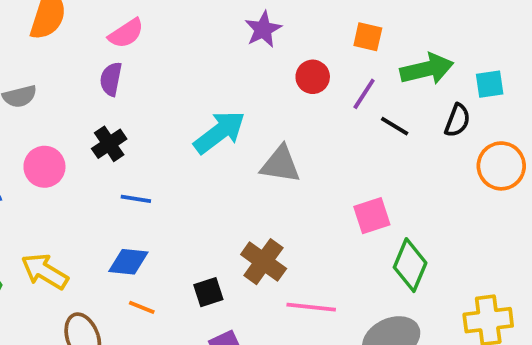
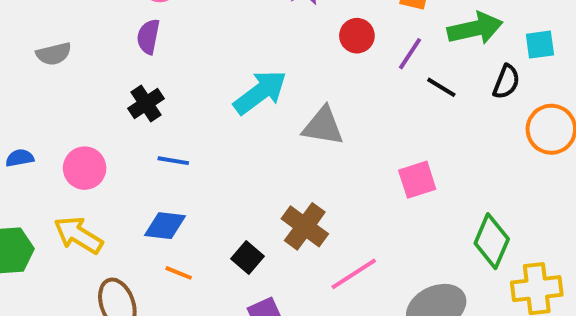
pink circle: (44, 167) -> (85, 168), moved
green diamond: (410, 265) -> (492, 241), moved
black square: (208, 292) -> (248, 258), turned -32
pink line: (311, 307) -> (354, 274), turned -39

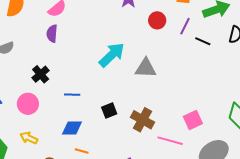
black cross: (146, 103) -> (41, 74), moved
pink square: (417, 180) -> (193, 120), moved
yellow arrow: (78, 235) -> (29, 138), size x0.7
black square: (248, 258) -> (109, 110), moved, turned 35
pink line: (354, 274) -> (170, 141), turned 55

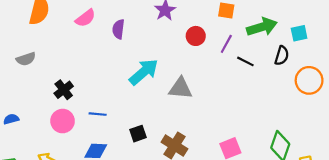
purple semicircle: (52, 34) -> (118, 29), moved
pink circle: (28, 104) -> (63, 121), moved

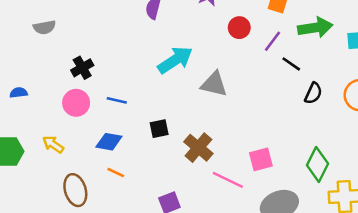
black semicircle: (282, 56) -> (313, 93), moved

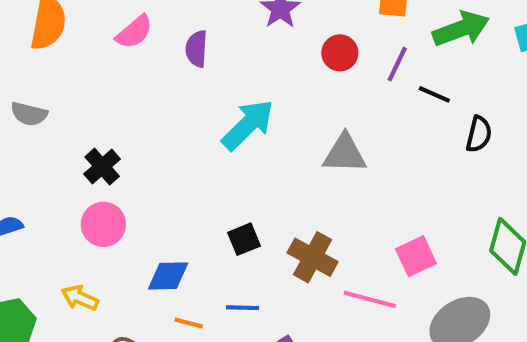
gray semicircle: (44, 27) -> (29, 114), turned 35
gray triangle: (214, 84) -> (345, 154), moved
blue line: (117, 100) -> (243, 308), moved

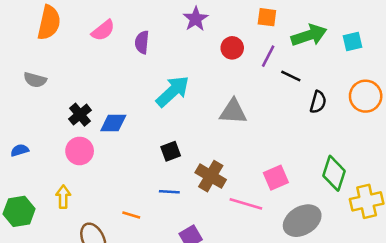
black square: (244, 239) -> (171, 151), moved
blue diamond: (168, 276) -> (113, 123), moved
yellow arrow: (80, 298) -> (63, 197), turned 65
blue line: (243, 308) -> (169, 192), moved

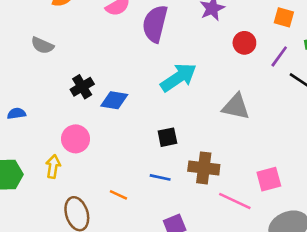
purple semicircle: (142, 42) -> (155, 24), size x1.6
pink circle: (80, 151) -> (76, 139), moved
brown cross: (211, 176) -> (204, 168), turned -32

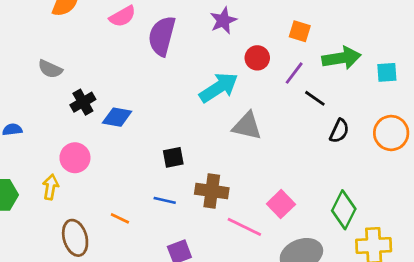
gray semicircle: (42, 45) -> (50, 69), moved
cyan arrow: (178, 77) -> (219, 88), moved
pink square: (269, 179) -> (281, 204), turned -30

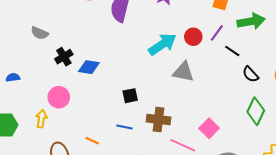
red circle: (257, 58) -> (193, 37), moved
black semicircle: (339, 131) -> (250, 74), turned 114
green diamond: (344, 210) -> (256, 111), moved

